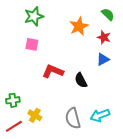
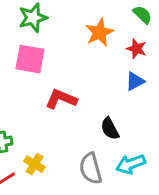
pink square: (32, 44) -> (30, 59), size x1.5
black semicircle: (81, 80) -> (110, 129), moved

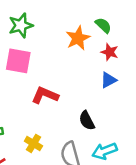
green semicircle: (142, 15) -> (103, 25), moved
yellow cross: (34, 164) -> (33, 143), moved

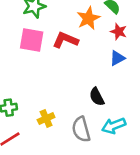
red L-shape: (45, 95) -> (65, 40), moved
yellow cross: (33, 143) -> (46, 118), turned 35

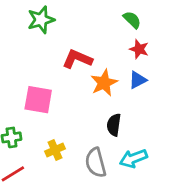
orange star: (88, 18) -> (104, 83), moved
pink square: (32, 40) -> (38, 100), moved
black semicircle: (97, 97) -> (114, 125), turned 36

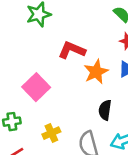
pink square: (38, 100) -> (36, 87), turned 36

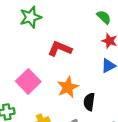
orange star: (96, 72) -> (68, 87), moved

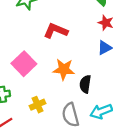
orange star: (68, 87) -> (64, 69), turned 30

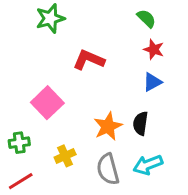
orange star: (64, 69) -> (108, 126), moved, turned -30
black semicircle: (85, 84) -> (140, 123), moved

